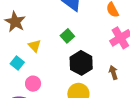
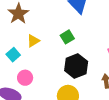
yellow triangle: (35, 46) -> (33, 41), turned 32

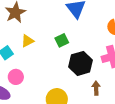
black hexagon: (76, 66) -> (81, 63), moved

